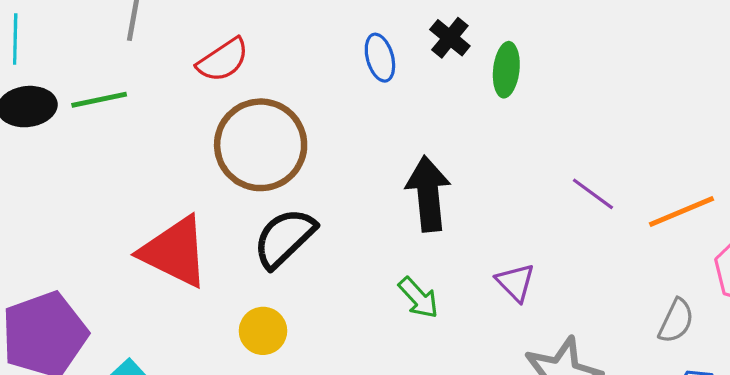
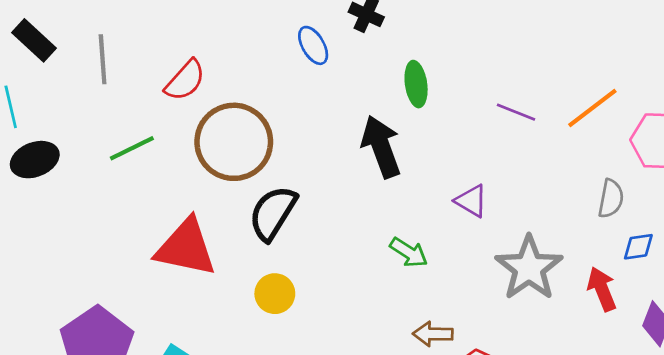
green ellipse: (506, 70) -> (416, 84), moved
green line: (99, 100) -> (132, 148), moved
green arrow: (418, 298) -> (409, 252), moved

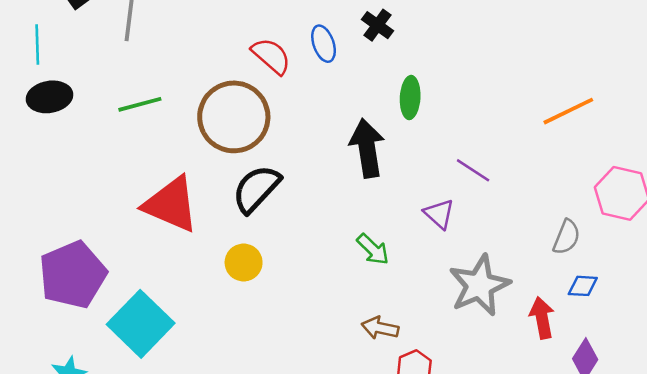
red semicircle: (185, 80) -> (271, 56), moved, turned -102
orange line: (592, 108) -> (568, 111), moved
purple line: (516, 112) -> (473, 170), moved

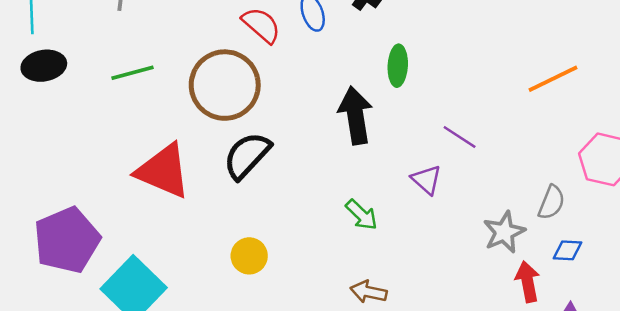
yellow circle: (244, 263) -> (249, 256), moved
gray star: (479, 285) -> (504, 232), moved, size x0.7

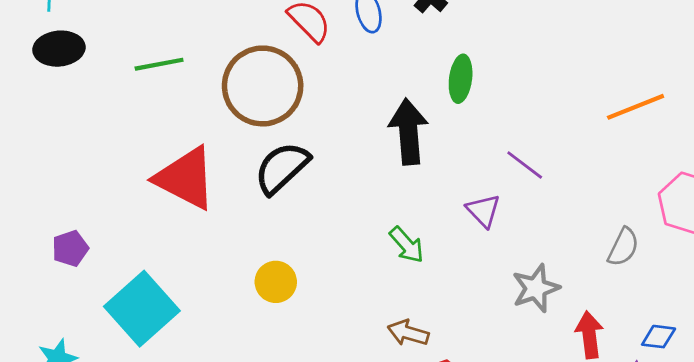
gray star: (504, 232) -> (536, 288), moved
purple pentagon: (67, 240) -> (70, 248), size x0.5
blue diamond: (568, 250) -> (659, 337), moved

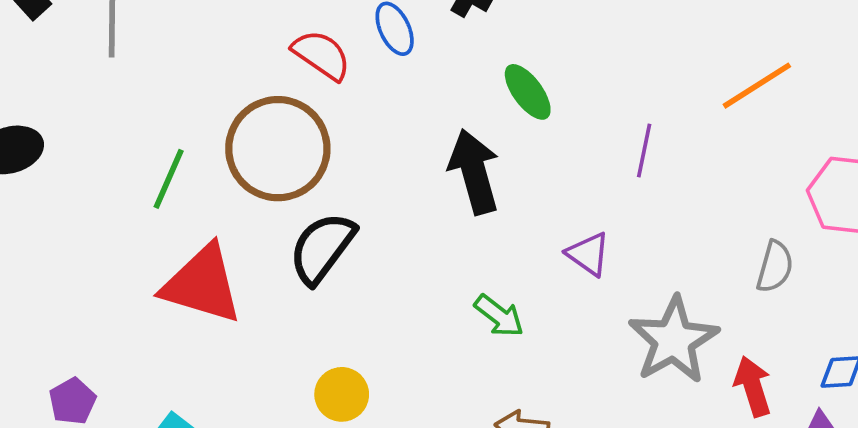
green line: (159, 64) -> (169, 179), moved, turned -45
green ellipse: (461, 79) -> (528, 92), turned -33
purple line: (525, 165) -> (644, 151), moved, turned 75
gray star: (536, 288) -> (674, 340), size x1.4

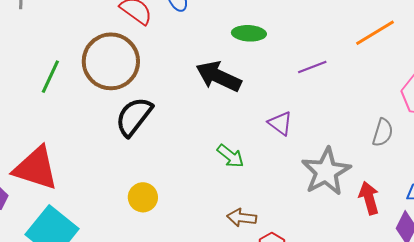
green ellipse: (528, 92) -> (249, 33), turned -52
purple line: (644, 151) -> (312, 67), turned 56
black arrow: (474, 172) -> (219, 76), turned -51
red triangle: (202, 284) -> (36, 168), moved

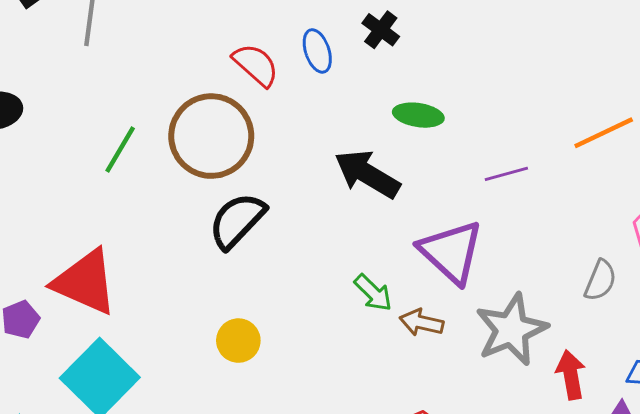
purple triangle: (280, 123) -> (451, 252), size x1.8
brown arrow: (242, 218) -> (422, 322), moved

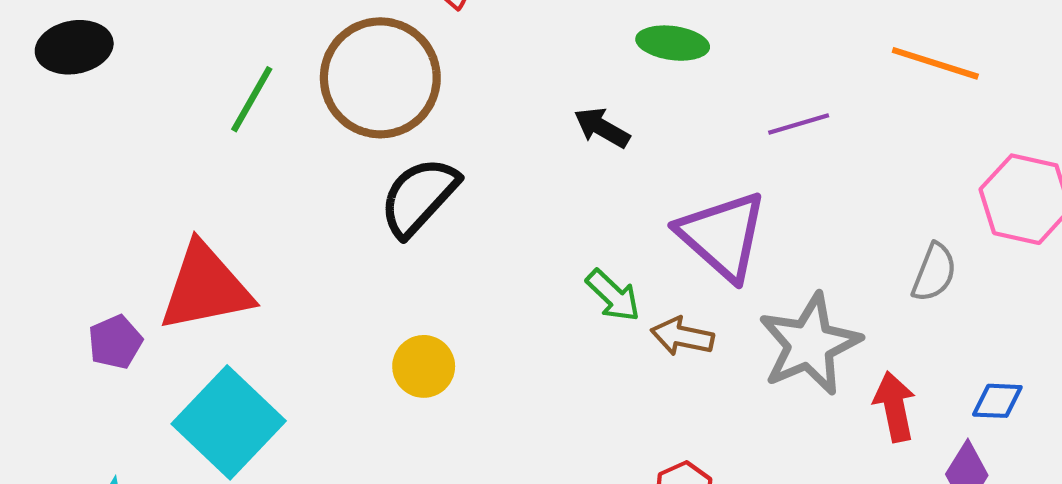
orange line: (604, 133) -> (935, 63), turned 44
black arrow: (367, 174) -> (602, 128), size x0.6
red triangle: (85, 282) -> (206, 287), turned -34

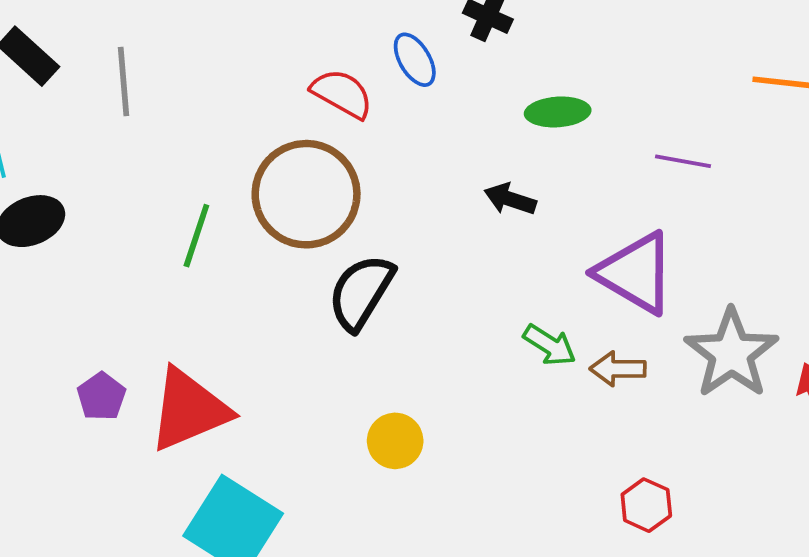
purple line: (799, 124) -> (683, 161), turned 38
purple pentagon: (115, 342) -> (101, 397), moved

